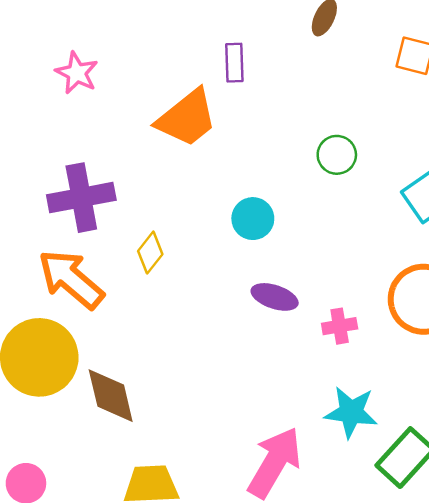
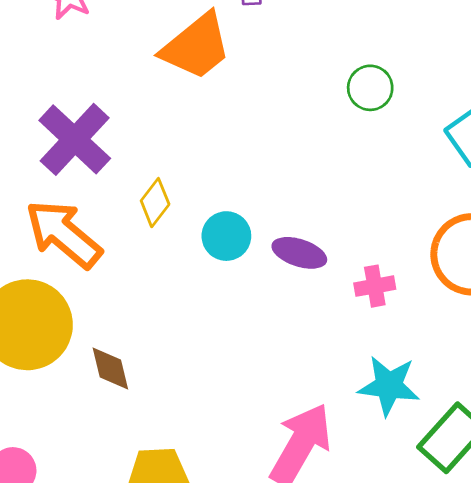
purple cross: (81, 198) -> (75, 139), turned -36
cyan circle: (253, 219) -> (226, 236), moved
brown diamond: (111, 396) -> (110, 368), size x0.7

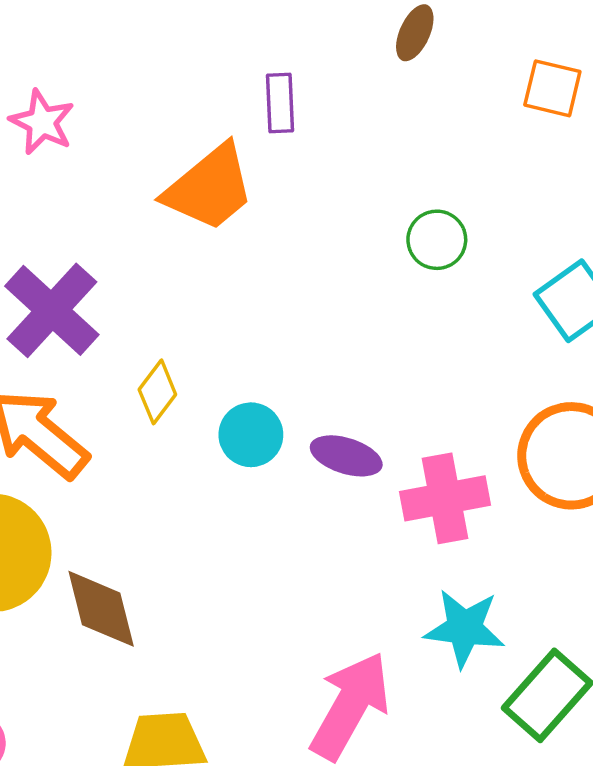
pink cross: (375, 286) -> (445, 498), size x1.6
brown diamond: (110, 368) -> (101, 609), size x1.4

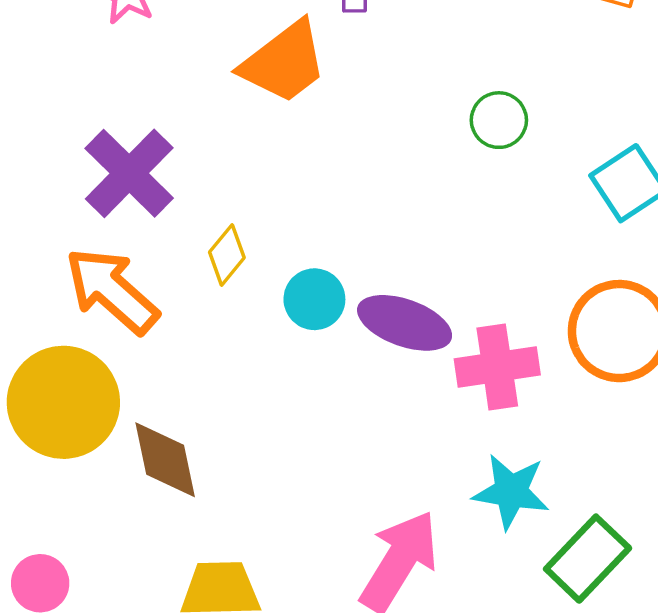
purple ellipse: (346, 456) -> (405, 323), size x1.4

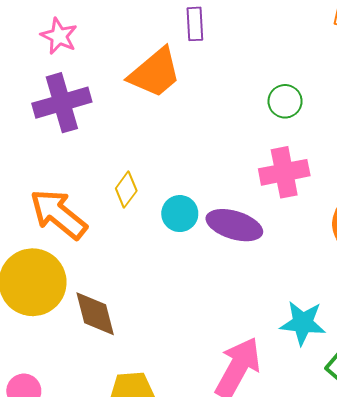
purple cross: (129, 173) -> (62, 103), moved, turned 32
pink cross: (497, 367) -> (284, 172), moved

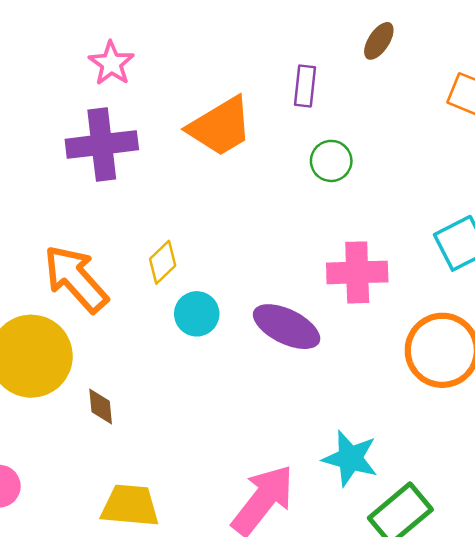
purple rectangle: (195, 24) -> (305, 86), moved
green circle: (285, 101) -> (331, 161), moved
cyan circle: (180, 214) -> (197, 314), moved
brown diamond: (95, 314) -> (101, 406), size x0.6

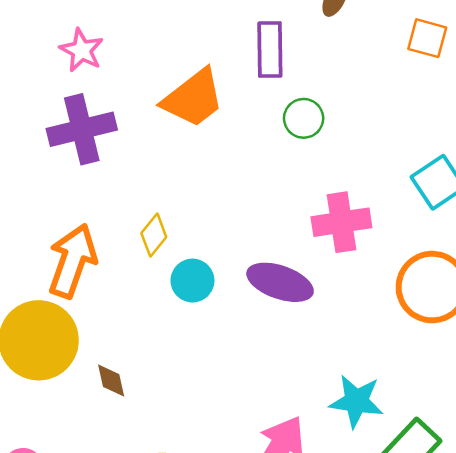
purple rectangle: (305, 86) -> (270, 50), size x1.4
orange arrow: (76, 279) -> (72, 261), turned 68

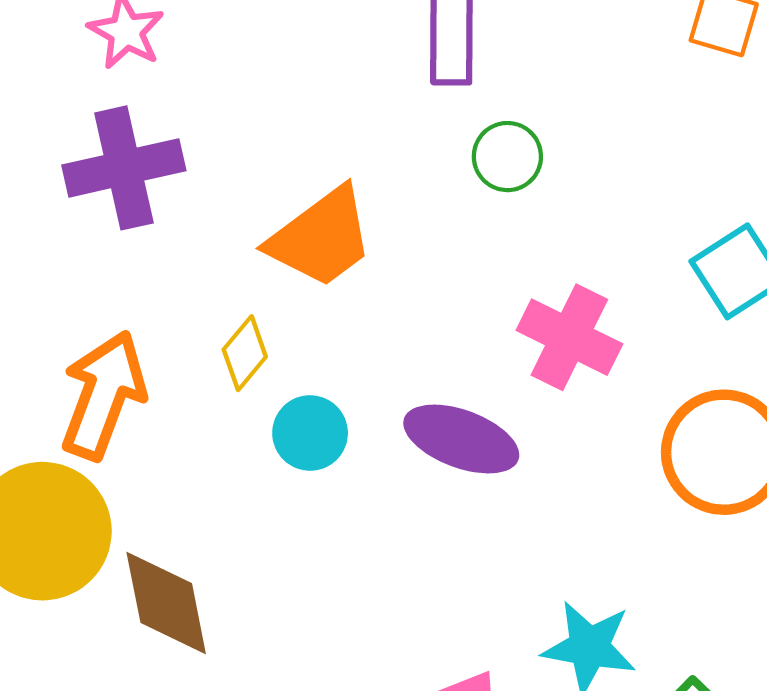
orange trapezoid: (193, 98) -> (321, 238), moved
pink cross: (341, 222) -> (569, 337), turned 34
brown diamond: (111, 381) -> (166, 603), size x1.8

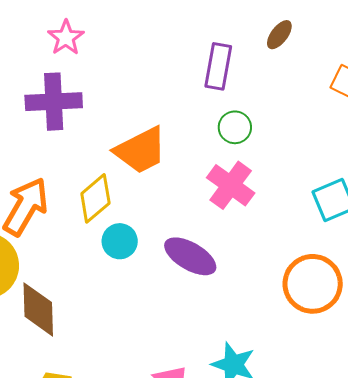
pink cross: (569, 337) -> (231, 185), moved
yellow diamond: (245, 353) -> (95, 198), size x1.4

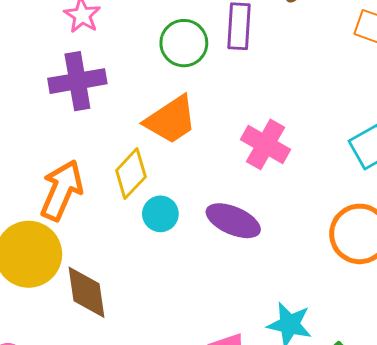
green circle: (235, 127) -> (184, 43), moved, size x1.4

